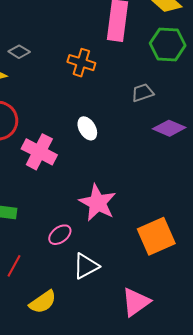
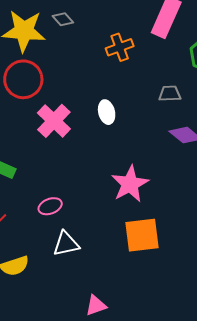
orange cross: (81, 63) -> (120, 47), turned 36
pink star: (98, 203) -> (130, 184), moved
pink triangle: (136, 302) -> (96, 305), moved, size x0.7

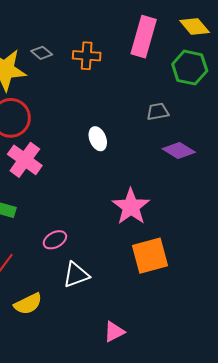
orange cross: (120, 47) -> (87, 56), moved, turned 32
pink cross: (54, 121) -> (25, 160), moved

